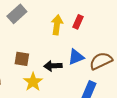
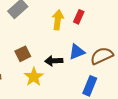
brown square: (22, 59) -> (23, 54), turned -35

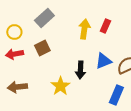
brown square: (23, 54) -> (42, 48), moved
black arrow: (54, 61) -> (80, 70), turned -84

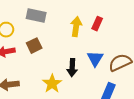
gray rectangle: (44, 18) -> (36, 16), turned 54
blue triangle: (103, 61) -> (95, 59), turned -36

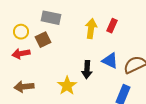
brown square: (34, 46) -> (43, 40), moved
blue triangle: (95, 59) -> (110, 61), turned -36

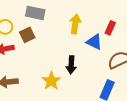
red rectangle: (112, 26) -> (110, 28), moved
blue triangle: (110, 61) -> (94, 42), moved

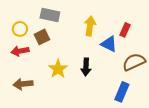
yellow star: (51, 81) -> (58, 69), moved

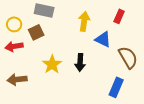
red rectangle: (125, 30) -> (119, 16), moved
brown semicircle: (134, 62) -> (128, 57), turned 85

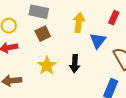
brown square: (36, 32) -> (43, 34), moved
blue triangle: (103, 39) -> (98, 41), turned 42

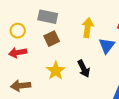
black arrow: (75, 64) -> (84, 69), turned -30

